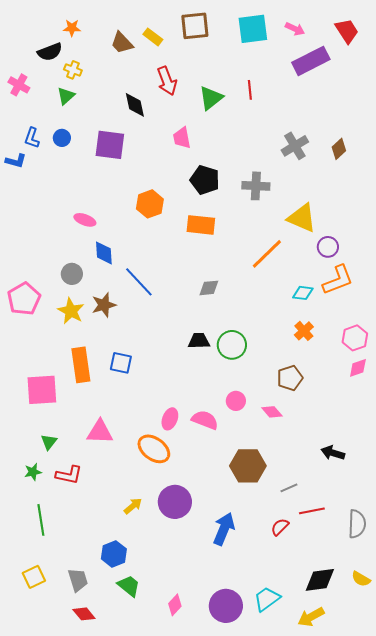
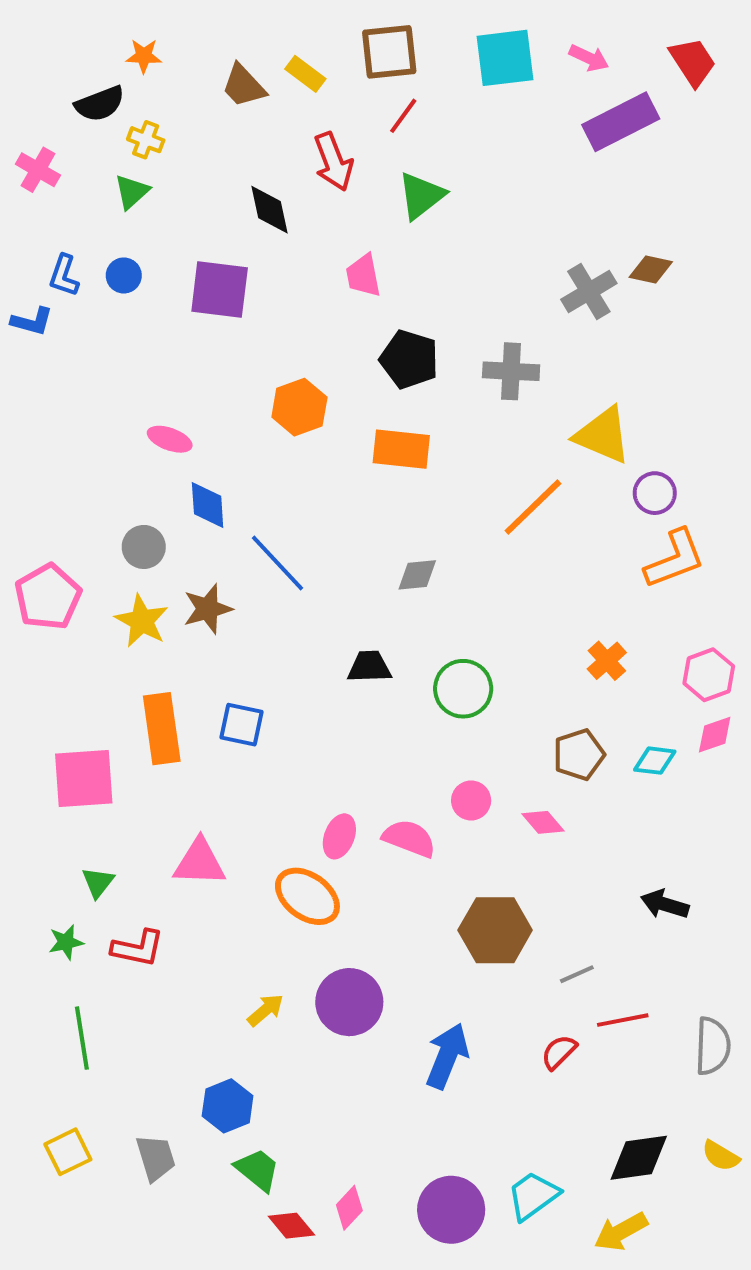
red line: (250, 90) -> (403, 116), moved, turned 42
brown diamond: (339, 149) -> (651, 269), moved, turned 55
cyan diamond: (303, 293) -> (655, 761), moved
black trapezoid: (199, 341) -> (369, 667), moved
red diamond: (84, 614) -> (291, 1226), moved

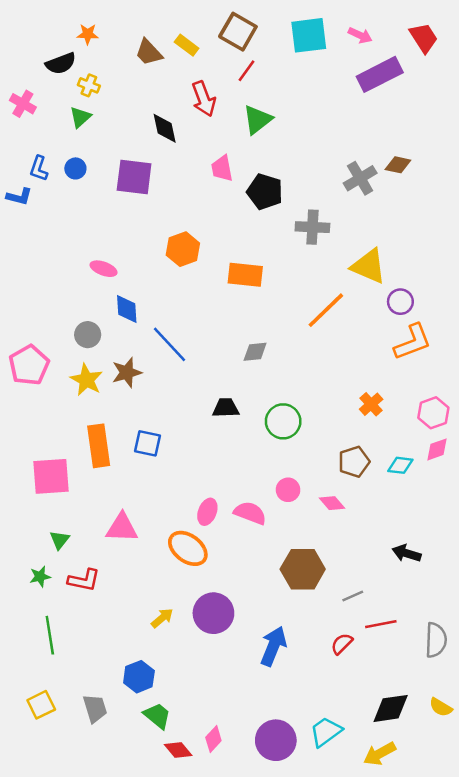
brown square: (389, 52) -> (238, 32), turned 36
black pentagon: (409, 359) -> (265, 192), moved

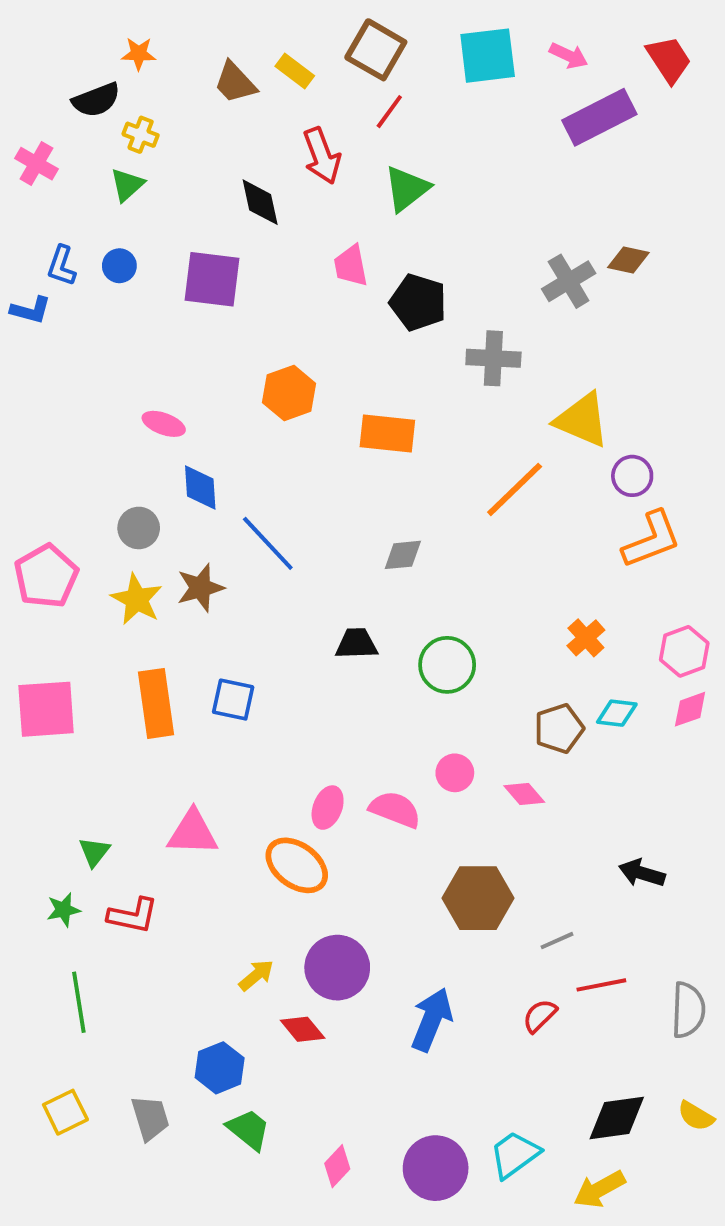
cyan diamond: (400, 465) -> (617, 713), moved
pink square: (51, 476) -> (46, 709), moved
red diamond: (178, 750) -> (303, 1029), moved

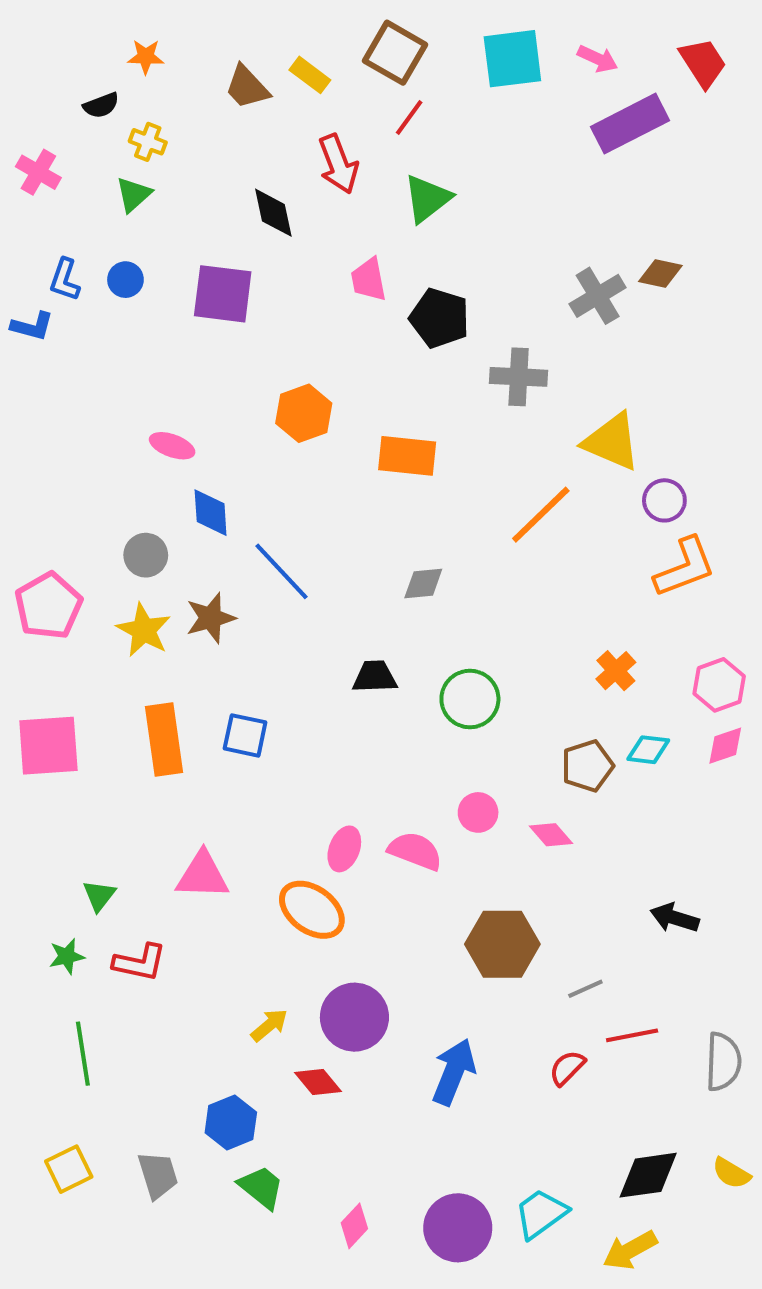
black semicircle: (96, 100) -> (101, 105), size x0.7

